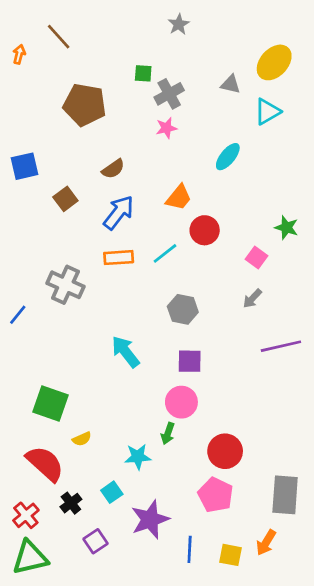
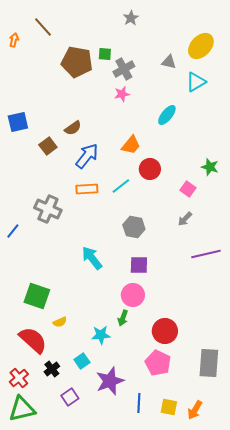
brown pentagon: (85, 105) -> (77, 62), moved
brown semicircle: (113, 169) -> (73, 128), moved
orange arrow: (266, 543) -> (195, 410), moved

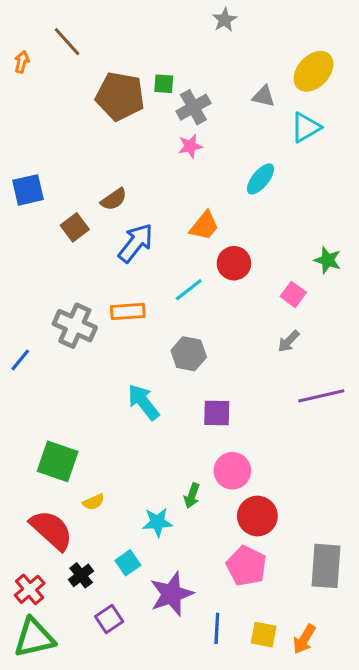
gray star: (131, 18) -> (225, 20), moved
orange rectangle: (87, 189) -> (128, 312), moved
gray hexagon: (134, 227) -> (189, 354), moved
pink circle: (133, 295) -> (232, 471), moved

